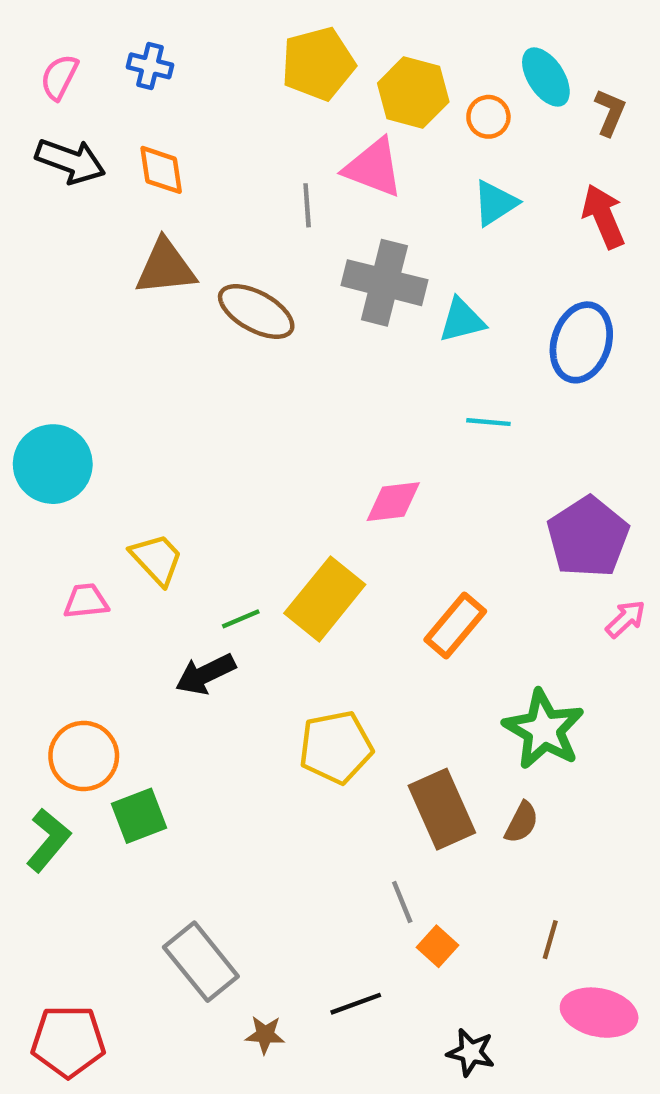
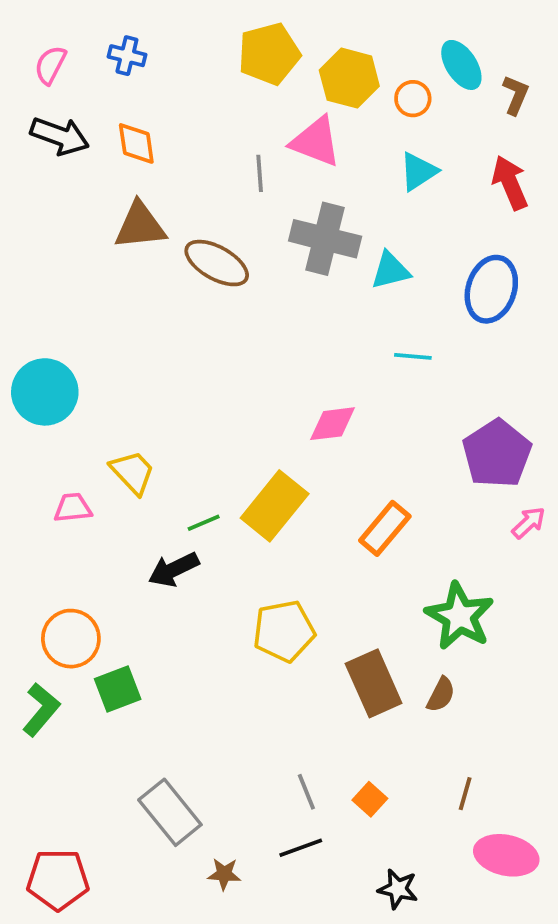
gray line: (402, 902) -> (306, 792), moved

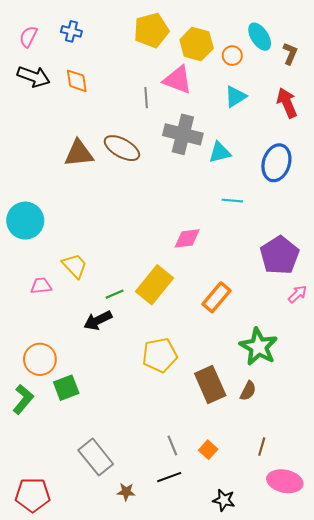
brown triangle: (140, 226) -> (79, 153), moved

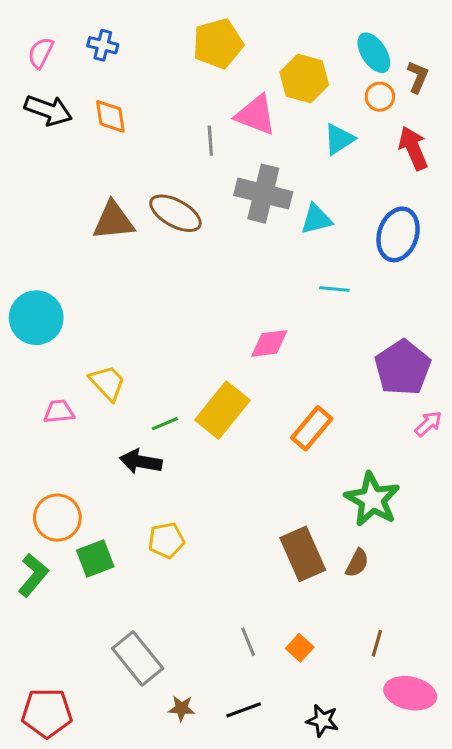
yellow hexagon: (197, 44) -> (304, 78), moved
orange circle: (232, 56) -> (380, 97), moved
black arrow: (98, 320) -> (141, 462), turned 36
yellow pentagon: (160, 355) -> (166, 540), moved, size x0.7
black line: (169, 477) -> (244, 710), moved

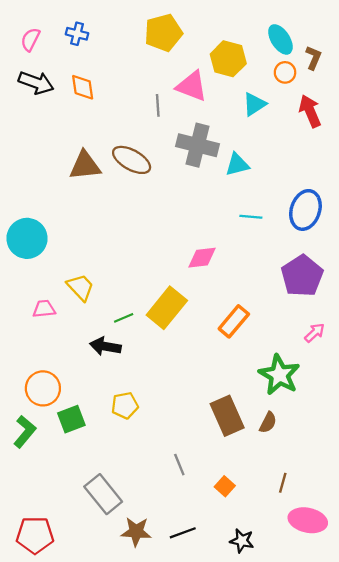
blue ellipse: (398, 234) -> (305, 210), moved
pink arrow: (428, 424) -> (315, 333), moved
gray line: (248, 642) -> (179, 465), moved
brown star: (182, 708) -> (136, 532), size x1.5

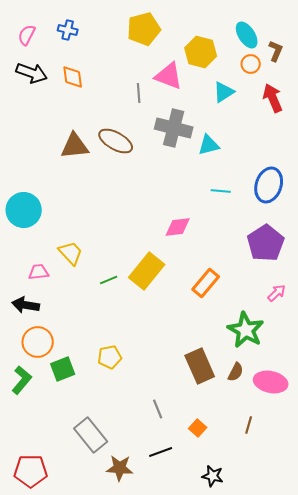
black arrow: (105, 346) -> (26, 305), moved
pink ellipse: (308, 520) -> (271, 382), moved
black line: (183, 533) -> (161, 452), moved

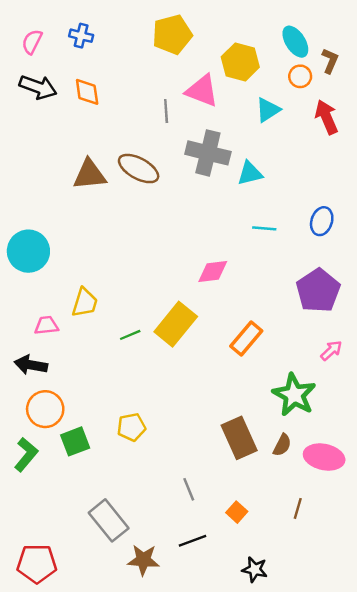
blue ellipse: (269, 185) -> (322, 221), size x0.7
yellow trapezoid: (71, 253) -> (85, 303), turned 60

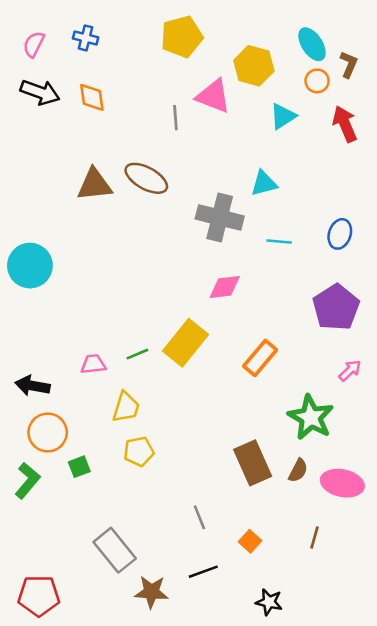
gray cross: (208, 153) -> (220, 218), moved
yellow trapezoid: (85, 303) -> (126, 407), moved
pink trapezoid: (46, 325) -> (93, 364), moved
green square: (75, 441) -> (79, 467), size x0.7

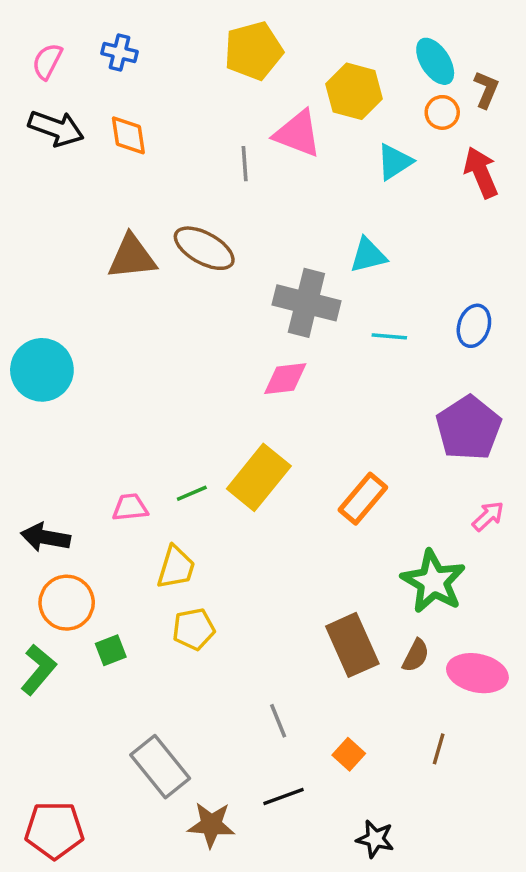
pink diamond: (225, 287) -> (285, 379), moved

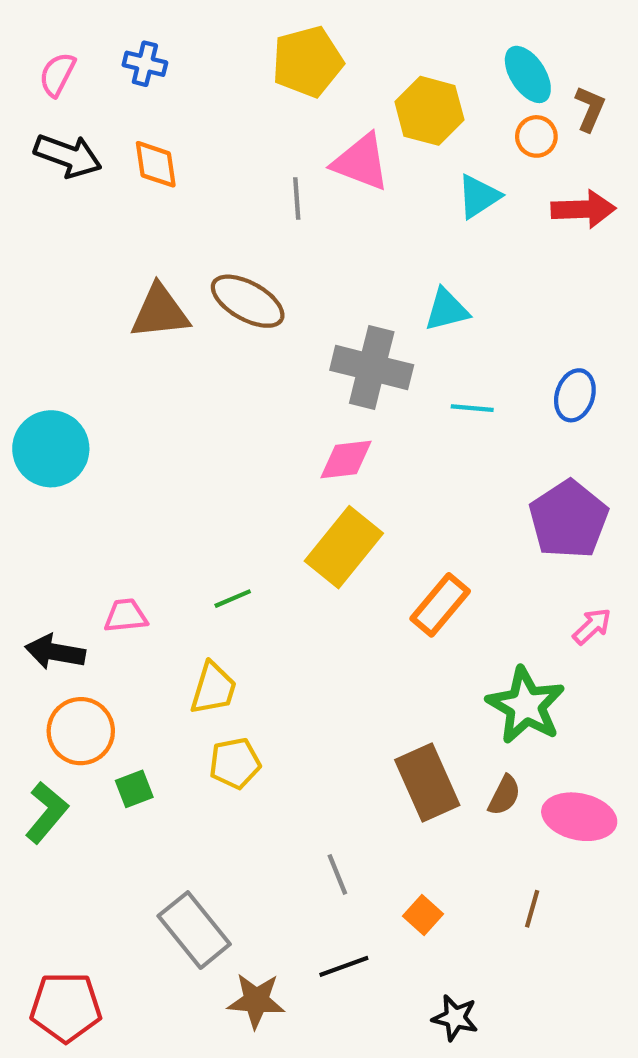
red arrow: (481, 172) -> (583, 209), turned 111
yellow rectangle: (259, 477) -> (344, 547), moved
pink trapezoid: (130, 507) -> (126, 616), moved

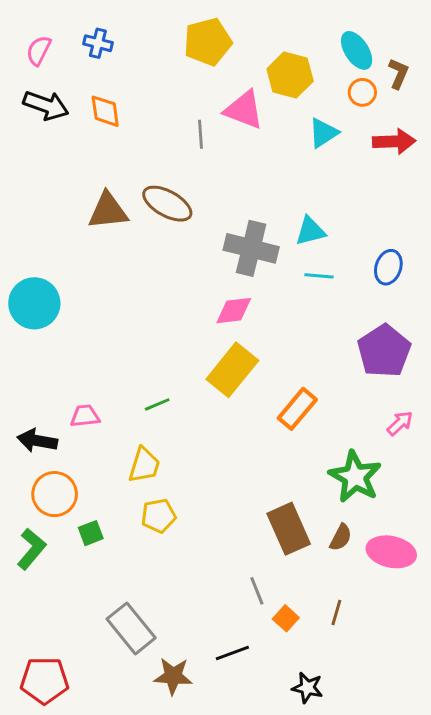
cyan triangle: (447, 310) -> (310, 231), moved
gray line: (337, 874) -> (257, 591), moved
brown line: (532, 909) -> (336, 613), moved

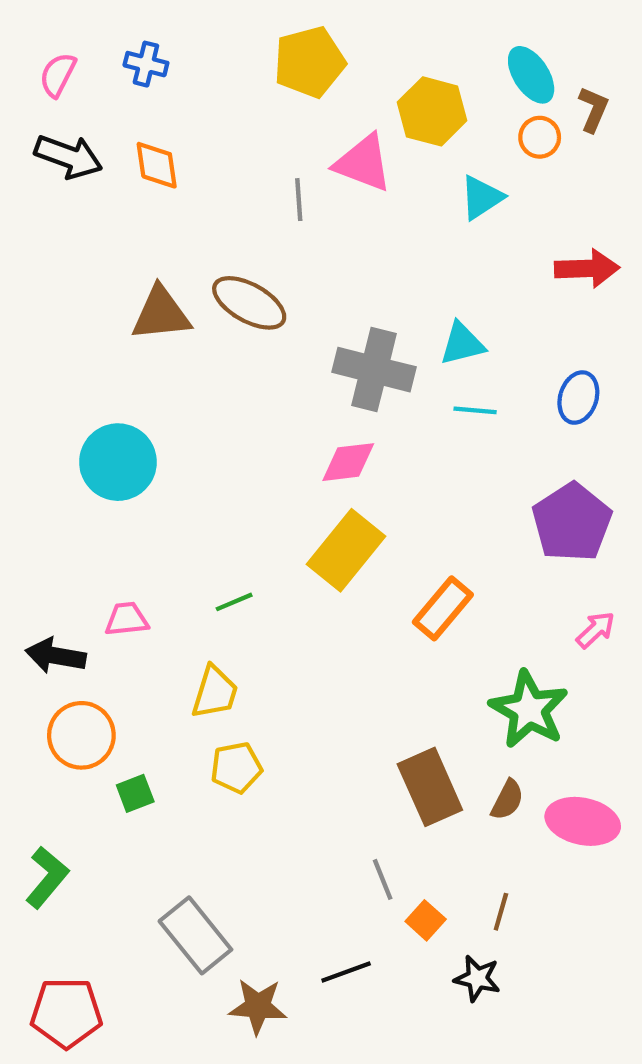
red arrow: (394, 141) -> (587, 268), moved
cyan circle: (34, 303) -> (118, 462), moved
green L-shape: (31, 549) -> (47, 877), moved
black star: (307, 688) -> (477, 978), moved

